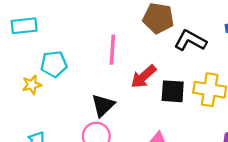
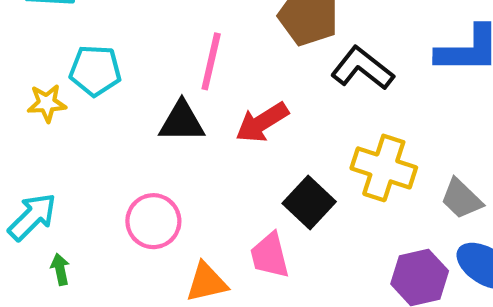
black square: (173, 91) -> (309, 203), moved, turned 30
black triangle: (103, 105) -> (182, 122), moved, turned 35

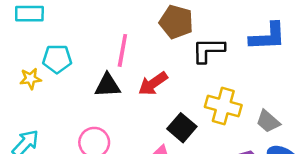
black L-shape: (362, 68) -> (208, 50), turned -36

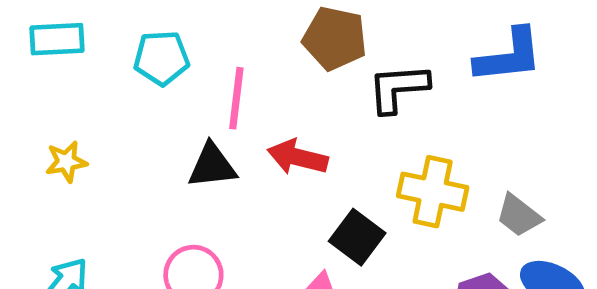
cyan pentagon: (57, 59) -> (161, 58), moved
red arrow: (153, 84) -> (298, 157), turned 52

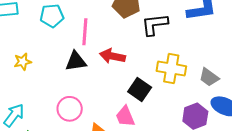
yellow star: (66, 162) -> (23, 62), moved

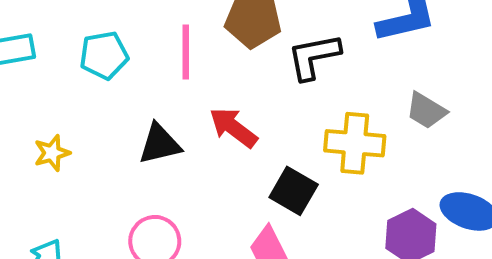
pink line: (85, 32) -> (186, 52), moved
red arrow: (112, 56) -> (233, 127), turned 30
gray trapezoid: (209, 77) -> (426, 111), moved

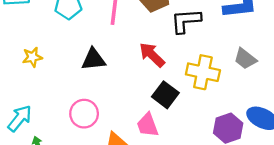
red arrow: (233, 127) -> (152, 55), moved

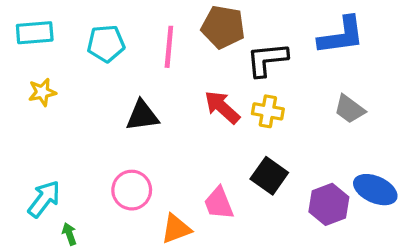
yellow star: (32, 57) -> (42, 92), moved
yellow cross: (203, 72) -> (268, 111), moved, size x0.7
black square: (165, 95) -> (269, 176), moved

